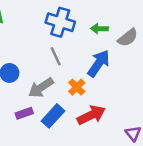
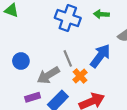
green arrow: (99, 29) -> (101, 14), moved
gray line: (56, 56) -> (68, 58), moved

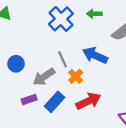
blue cross: (68, 18) -> (61, 19), turned 30
blue arrow: (100, 56) -> (95, 55), turned -100

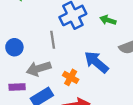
gray line: (63, 59) -> (53, 40), moved
orange cross: (76, 76) -> (71, 77), turned -32

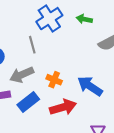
blue arrow: (96, 62) -> (90, 86), moved

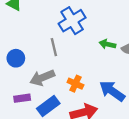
green arrow: (84, 19) -> (107, 44), moved

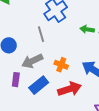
purple rectangle: (22, 98) -> (16, 80), turned -72

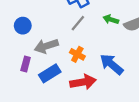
gray line: (41, 34) -> (78, 23), moved, turned 49

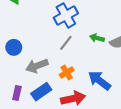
orange cross: (77, 54) -> (67, 72), turned 32
purple rectangle: (26, 64) -> (17, 93), moved

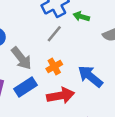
green arrow: (97, 38) -> (81, 17), moved
gray arrow: (37, 66) -> (21, 58), turned -110

